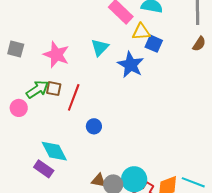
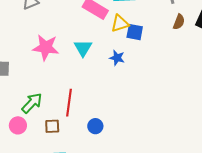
pink star: (56, 55) -> (46, 47), moved
blue star: (131, 65) -> (117, 58), size x0.6
brown square: (54, 89) -> (52, 126), moved

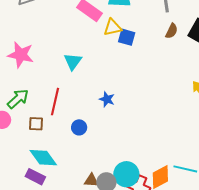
pink star: (46, 47) -> (21, 55), moved
cyan triangle: (83, 48) -> (73, 61), moved
blue star: (117, 58) -> (107, 99), moved

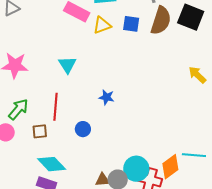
brown semicircle: (172, 31) -> (161, 21), size x1.8
blue square: (127, 37) -> (131, 24), moved

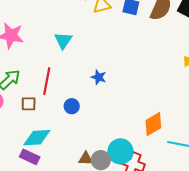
cyan diamond: (52, 164) -> (37, 138), turned -56
orange diamond: (170, 167) -> (153, 124), moved

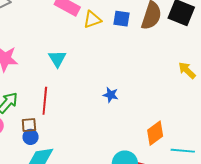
blue star: (99, 77) -> (111, 95), moved
blue circle: (72, 106) -> (31, 137), moved

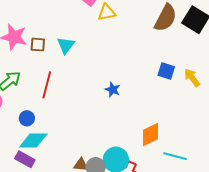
blue square: (121, 19) -> (166, 71), moved
brown square: (29, 125) -> (38, 45), moved

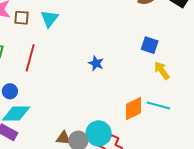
yellow arrow: (192, 78) -> (162, 71), moved
cyan line: (175, 156) -> (159, 105), moved

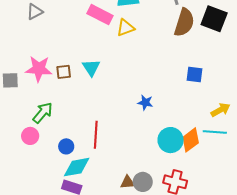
red line: (30, 58) -> (96, 135), moved
yellow arrow: (162, 71) -> (220, 110), moved, turned 108
cyan circle: (99, 133) -> (171, 140), moved

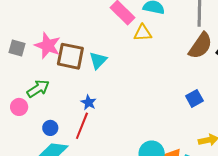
brown square: (64, 72) -> (70, 56), size x1.8
blue square: (195, 74) -> (194, 98), turned 36
blue star: (145, 103) -> (89, 102), moved

